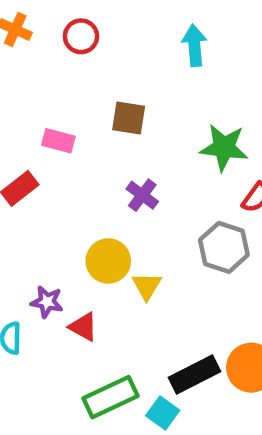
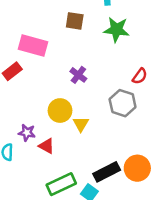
brown square: (129, 118) -> (75, 21), moved
pink rectangle: (58, 141) -> (33, 46), size x1.6
green star: (224, 147) -> (116, 30), moved

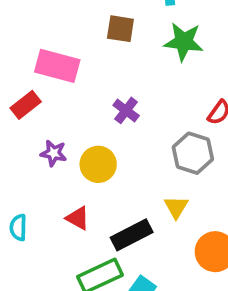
yellow triangle: (81, 124) -> (176, 207), moved
purple star: (27, 133) -> (54, 153), moved
black rectangle: (107, 172) -> (132, 235), moved

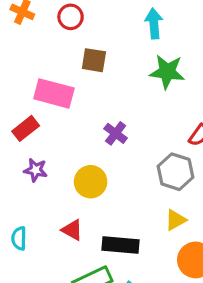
brown square: (120, 29) -> (94, 60), moved
purple star: (54, 153) -> (36, 170), moved
yellow triangle: (176, 207) -> (175, 220), moved, turned 30
black rectangle: (132, 235) -> (121, 245), turned 32

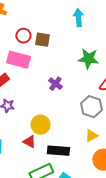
red circle: (71, 17) -> (23, 36), moved
green star: (167, 72) -> (88, 59), moved
yellow circle: (91, 182) -> (40, 125), moved

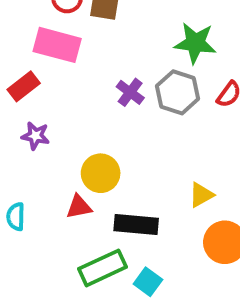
gray hexagon: (91, 107) -> (178, 92), moved
red triangle: (29, 142) -> (79, 207), turned -40

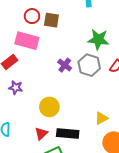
red triangle: (79, 207) -> (41, 133), moved, turned -32

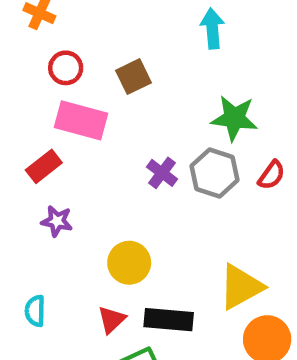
red circle: (32, 16) -> (66, 68), moved
brown square: (51, 20) -> (134, 77), turned -35
yellow triangle: (101, 118) -> (241, 287), size x1.6

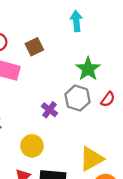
green star: (234, 118) -> (88, 69), turned 30
purple cross: (162, 173) -> (50, 110), moved

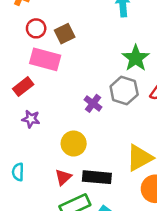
brown square: (34, 47) -> (65, 34), moved

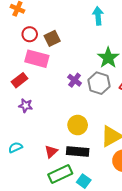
purple cross: (93, 103) -> (75, 80), moved
yellow circle: (74, 144) -> (78, 125), moved
cyan semicircle: (18, 172) -> (15, 147), turned 64

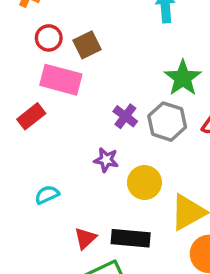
purple star: (26, 106) -> (106, 160), moved
yellow circle: (78, 125) -> (144, 182), moved
cyan semicircle: (15, 147) -> (47, 195), moved

